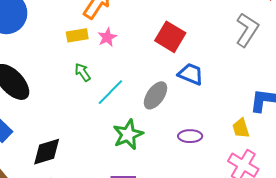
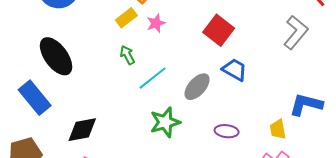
yellow rectangle: (77, 35) -> (126, 18), turned -35

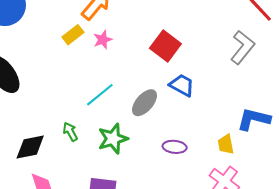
green arrow: (127, 55) -> (70, 132), moved

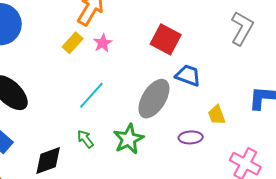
cyan line: (100, 95) -> (91, 95), moved
gray ellipse: (145, 103) -> (154, 99), size x1.4
yellow trapezoid: (226, 144) -> (217, 115), moved

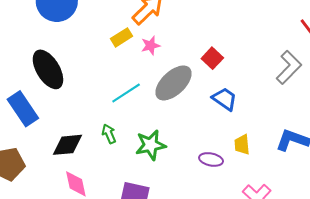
red square: (166, 39) -> (212, 58), size x0.7
gray ellipse: (154, 99) -> (173, 83), moved

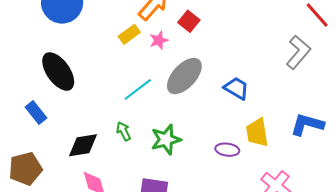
red square: (212, 58) -> (189, 21), moved
blue rectangle: (23, 109) -> (36, 112), size x0.7
yellow trapezoid: (242, 145) -> (257, 133), size x1.4

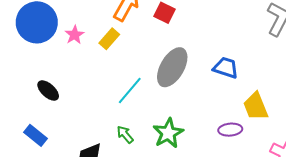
pink star: (159, 40) -> (75, 35), moved
black ellipse: (58, 71) -> (48, 91), size x0.6

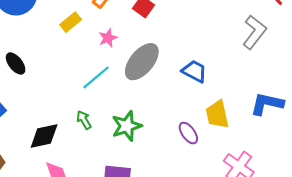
pink star: (75, 35) -> (108, 38), moved
yellow rectangle: (109, 39) -> (71, 22), moved
purple ellipse: (230, 130) -> (188, 133), turned 50

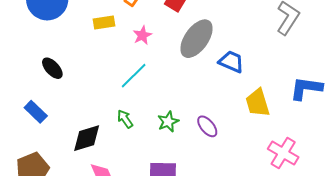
yellow rectangle: (71, 22) -> (104, 23), turned 35
gray ellipse: (142, 62) -> (196, 39), moved
green star: (127, 126) -> (168, 122), size x0.7
purple ellipse: (188, 133) -> (207, 126), moved

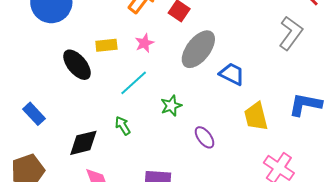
yellow rectangle: (104, 23) -> (106, 45), moved
black ellipse: (52, 68) -> (77, 65), moved, size x1.4
green star: (168, 122) -> (171, 106), moved

